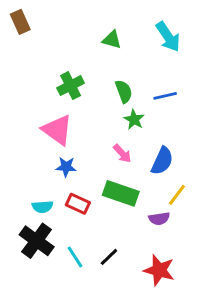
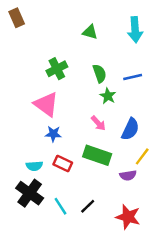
cyan arrow: (168, 37) -> (135, 30), turned 30

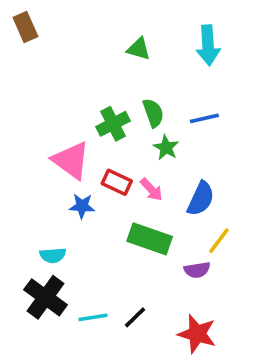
green cross: (57, 69) -> (113, 124), moved
red rectangle: (63, 164) -> (117, 182), moved
cyan line: (60, 206) -> (93, 317), turned -66

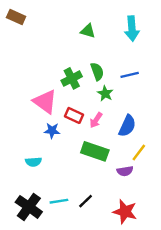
brown rectangle: (25, 27) -> (16, 17), turned -42
pink arrow: (151, 190) -> (96, 120), turned 77
black cross: (45, 297) -> (29, 207), moved

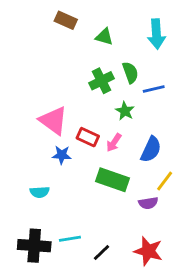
brown rectangle: (16, 17) -> (66, 20), moved
green semicircle: (97, 71) -> (130, 72), moved
green cross: (72, 78) -> (102, 81), moved
black line: (86, 201) -> (102, 252), moved
black cross: (29, 207) -> (34, 246), turned -32

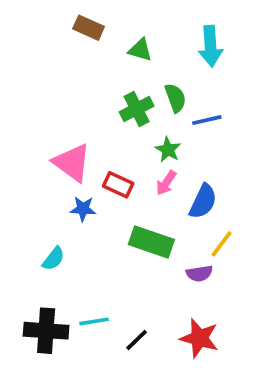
pink arrow: (114, 143) -> (166, 183), moved
cyan semicircle: (40, 192) -> (53, 259), turned -48

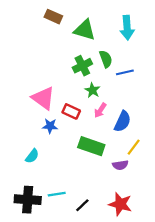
green triangle: (140, 50) -> (85, 30), size x1.5
green star: (168, 150) -> (92, 90), moved

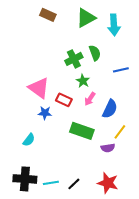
green triangle: (85, 30) -> (86, 18), moved, turned -45
blue line: (125, 72) -> (121, 70), moved
cyan line: (57, 194) -> (51, 183), moved

